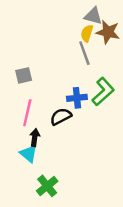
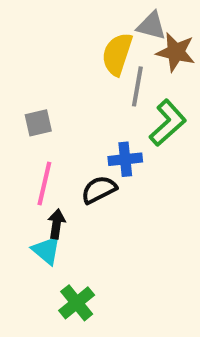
yellow semicircle: (87, 33) -> (117, 54), moved, size x1.5
gray line: (84, 53) -> (137, 86), turned 30
green L-shape: (103, 92) -> (168, 123), moved

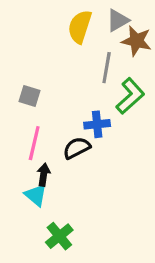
gray triangle: (151, 26) -> (118, 20), turned -45
yellow semicircle: (117, 54) -> (80, 27), moved
gray square: (38, 123) -> (29, 96), turned 30

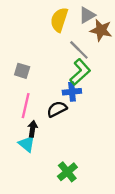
gray line: (107, 68) -> (79, 50), turned -55
green L-shape: (130, 96) -> (80, 72), moved
green cross: (59, 236) -> (67, 172), moved

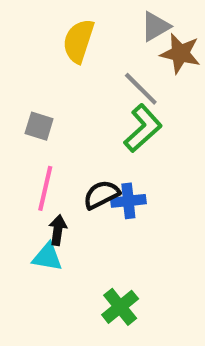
yellow semicircle: (59, 20) -> (79, 41), moved
blue cross: (72, 92) -> (128, 201), moved
cyan triangle: (27, 144) -> (47, 257), turned -30

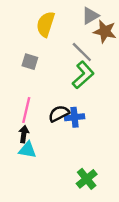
gray square: (39, 126) -> (30, 62), moved
black arrow: (58, 230) -> (24, 134), moved
green cross: (120, 307) -> (87, 179), moved

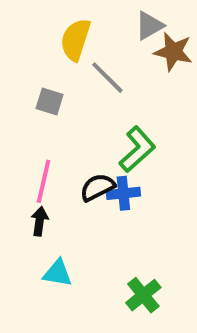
gray line: (82, 52) -> (107, 78), moved
green L-shape: (83, 75) -> (137, 149), moved
cyan triangle: (27, 150) -> (58, 273), moved

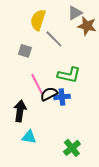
green L-shape: (137, 149) -> (69, 75), turned 55
pink line: (44, 181) -> (37, 84), moved, turned -40
black arrow: (40, 221) -> (20, 111), size x1.5

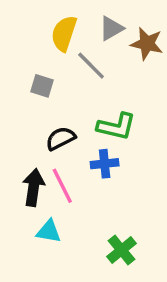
gray triangle: (75, 13) -> (111, 28), moved
pink line: (37, 84) -> (62, 186), moved
black semicircle: (49, 94) -> (61, 138), moved

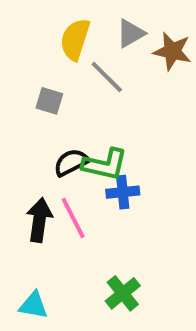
green L-shape: (116, 127) -> (105, 164), moved
cyan triangle: (49, 231) -> (33, 305), moved
green cross: (122, 250) -> (123, 293), moved

